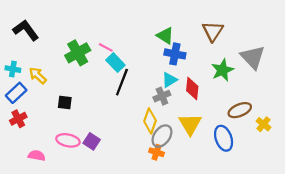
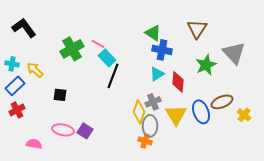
gray cross: (162, 96) -> (153, 102), moved
gray ellipse: (162, 136) -> (150, 126), turned -35
blue ellipse: (224, 138) -> (201, 112), moved

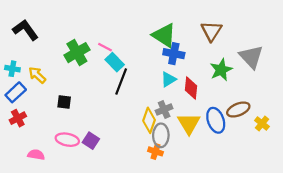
green triangle: (153, 33) -> (164, 35), size x1.4

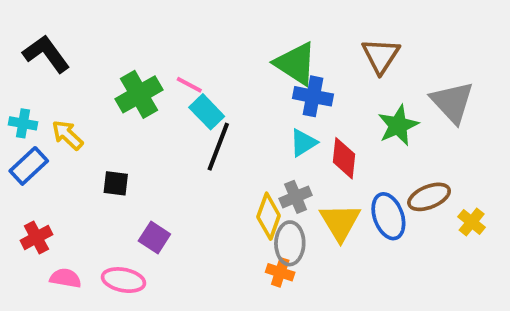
red cross: (18, 118) -> (36, 237), moved
pink ellipse: (67, 140) -> (124, 280), moved
purple square: (91, 141) -> (154, 237), moved

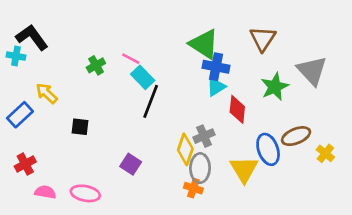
green cross: (139, 94) -> (96, 65), size x0.6
cyan cross: (23, 123) -> (16, 56), moved
cyan triangle: (303, 143) -> (216, 87), moved
yellow triangle: (340, 222) -> (244, 169), moved
purple square: (154, 237) -> (131, 164), moved

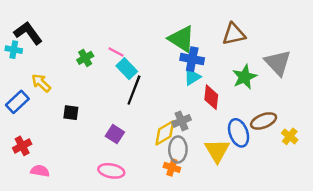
brown triangle: (263, 39) -> (234, 34), turned 45
yellow diamond: (185, 149) -> (165, 133), turned 40
purple square: (131, 164) -> (115, 134), moved
pink ellipse: (85, 193) -> (111, 171), moved

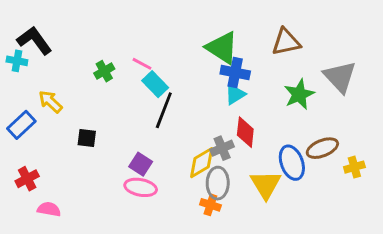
red diamond: (211, 97) -> (245, 132), moved
yellow cross: (290, 136) -> (354, 167), turned 35
pink ellipse: (111, 171) -> (141, 187), moved

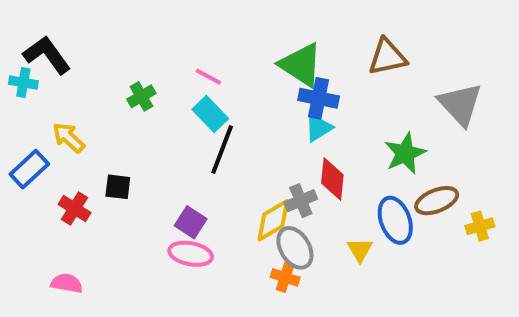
pink line: (142, 64) -> (208, 77), moved
green star: (299, 94) -> (405, 153), moved
red cross: (27, 179) -> (75, 208), moved, turned -30
gray ellipse: (218, 183) -> (295, 248), turned -32
yellow triangle: (266, 184) -> (360, 250), size x0.6

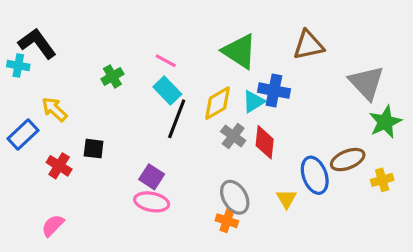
blue cross: (319, 98) -> (274, 91), moved
green star: (405, 153) -> (385, 122), moved
gray cross: (301, 201) -> (233, 136), moved, turned -30
yellow diamond: (273, 220) -> (217, 103), moved
pink semicircle: (67, 283) -> (53, 225), turned -55

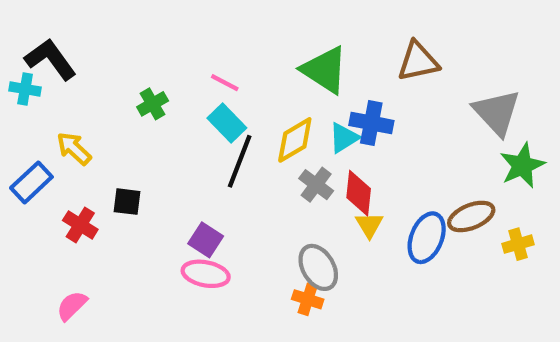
blue ellipse: (315, 175) -> (427, 238), turned 42
yellow triangle: (286, 199) -> (369, 225), moved

